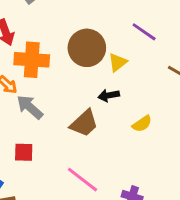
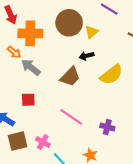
yellow semicircle: (142, 124) -> (111, 75), size x1.6

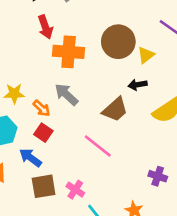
orange arrow: (14, 52) -> (42, 108), moved
red square: (28, 100) -> (43, 133), moved, turned 32
pink line: (71, 117) -> (98, 146), moved

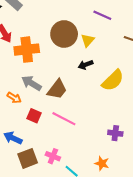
brown trapezoid: (115, 110) -> (57, 89), moved
red square: (43, 133) -> (34, 116), moved

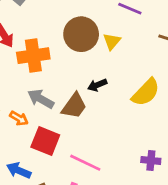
black arrow: (86, 65) -> (97, 85), moved
red square: (34, 116) -> (45, 141), size x1.5
pink line: (64, 119) -> (85, 163), moved

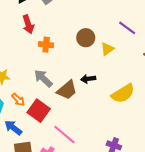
brown circle: (81, 34) -> (86, 38), size x0.7
orange cross: (33, 56) -> (46, 45), size x0.6
orange arrow: (19, 118) -> (18, 100), moved

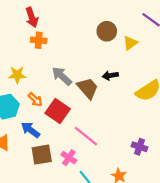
red arrow: (28, 24) -> (32, 17), moved
orange cross: (46, 45) -> (39, 40), moved
brown trapezoid: (67, 90) -> (88, 88), turned -90

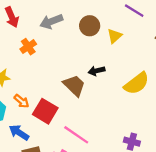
orange cross: (39, 40) -> (28, 47), moved, turned -35
gray arrow: (62, 76) -> (51, 21), moved, turned -60

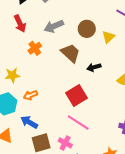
brown trapezoid: (74, 85) -> (71, 53), moved
orange arrow: (21, 101) -> (30, 95), turned 120
red square: (45, 111) -> (76, 95), moved, turned 30

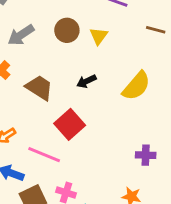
brown trapezoid: (71, 53) -> (39, 88), moved
pink line: (78, 123) -> (44, 155), moved

